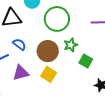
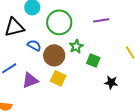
blue semicircle: (19, 44) -> (34, 45), moved

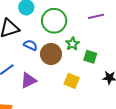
yellow square: (58, 78) -> (72, 81), moved

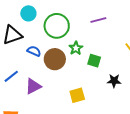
yellow square: (72, 81) -> (77, 95), moved, turned -35

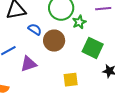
green star: (76, 48) -> (79, 22), moved
green square: (94, 61) -> (93, 48), size x1.5

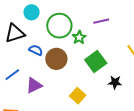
green square: (93, 48) -> (96, 61), turned 35
yellow square: (71, 80) -> (78, 96), turned -35

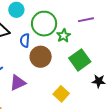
blue semicircle: (36, 50) -> (25, 40), moved, turned -112

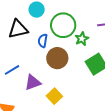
yellow square: (61, 94) -> (54, 96), moved

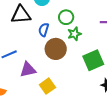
green circle: (63, 25) -> (66, 17), size x0.6
green star: (82, 39) -> (74, 34), moved

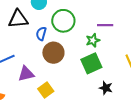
green circle: (66, 17) -> (63, 21), size x1.5
green star: (74, 34) -> (93, 40), moved

